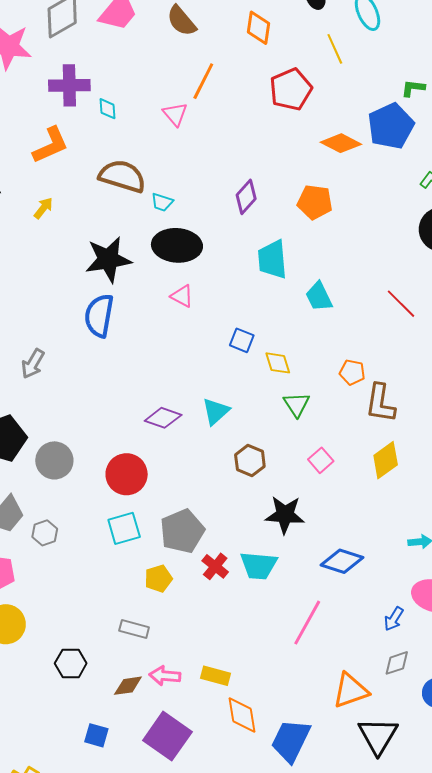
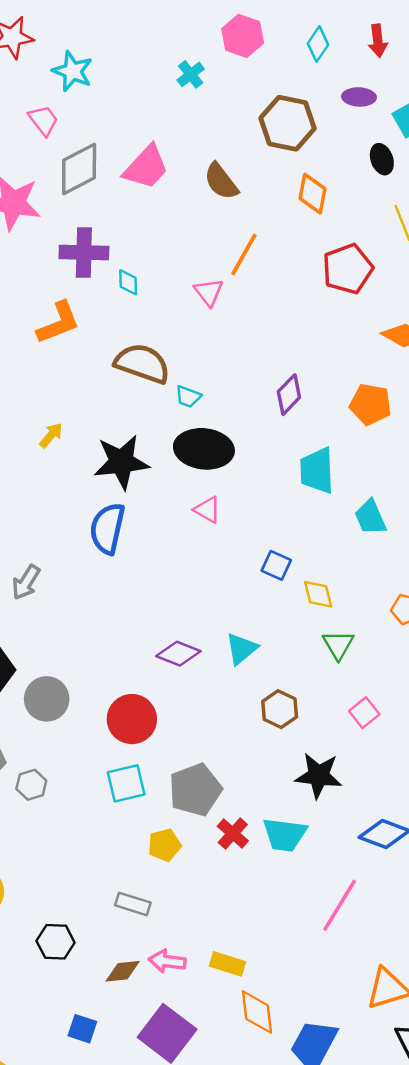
yellow arrow: (43, 208) -> (51, 435), moved

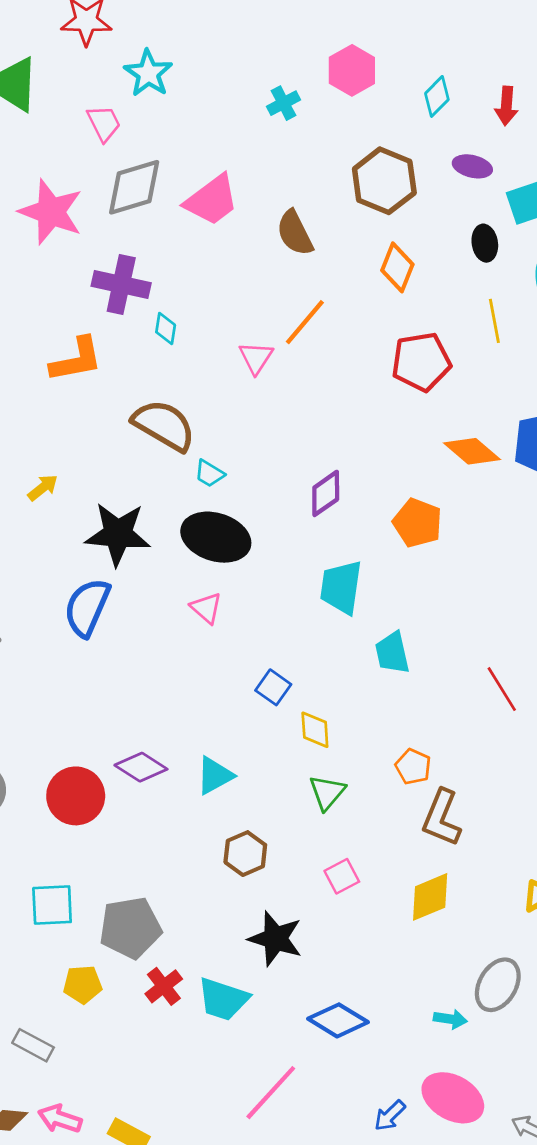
red circle: (132, 719) -> (76, 796), moved

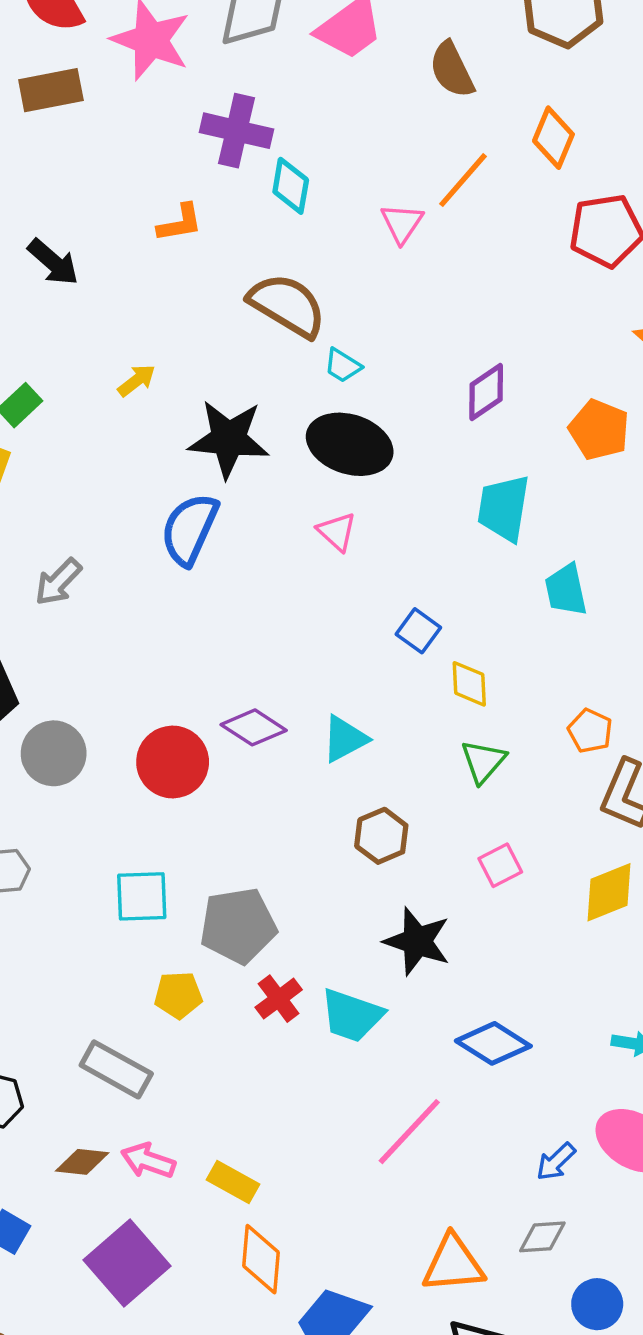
orange diamond: (397, 267) -> (553, 138), moved
cyan diamond: (166, 329) -> (291, 186), size x1.4
orange L-shape: (76, 360) -> (180, 223), size x0.7
gray rectangle: (33, 1045) -> (116, 1069), size x1.4

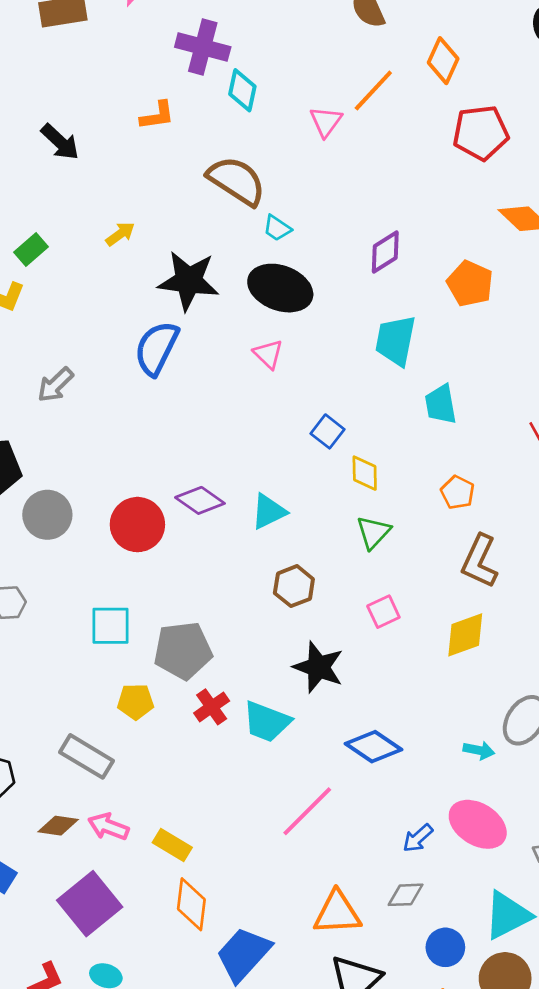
orange pentagon: (590, 731) -> (458, 492), moved

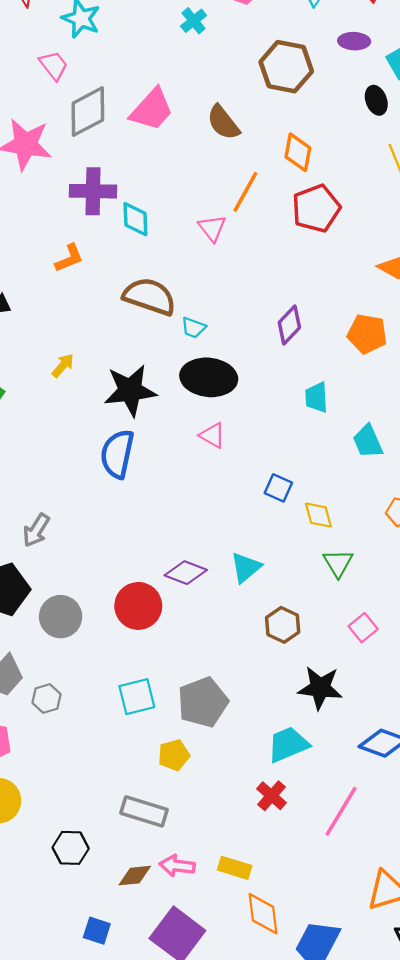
red pentagon: (481, 133) -> (316, 208), moved
cyan trapezoid: (396, 341) -> (317, 397), size x0.7
gray arrow: (55, 385) -> (36, 530), moved
red cross: (212, 707) -> (272, 796), moved
cyan trapezoid: (267, 722) -> (288, 744), turned 150

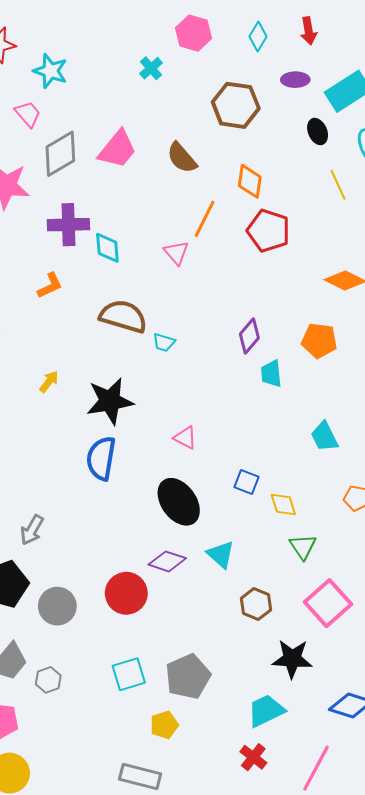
red pentagon: (316, 208) -> (268, 231), turned -30
black ellipse: (209, 377) -> (179, 502), moved, turned 51
cyan trapezoid: (317, 397) -> (271, 374), moved
cyan triangle: (246, 568) -> (221, 554), turned -36
pink square: (363, 628) -> (328, 603), size x1.8

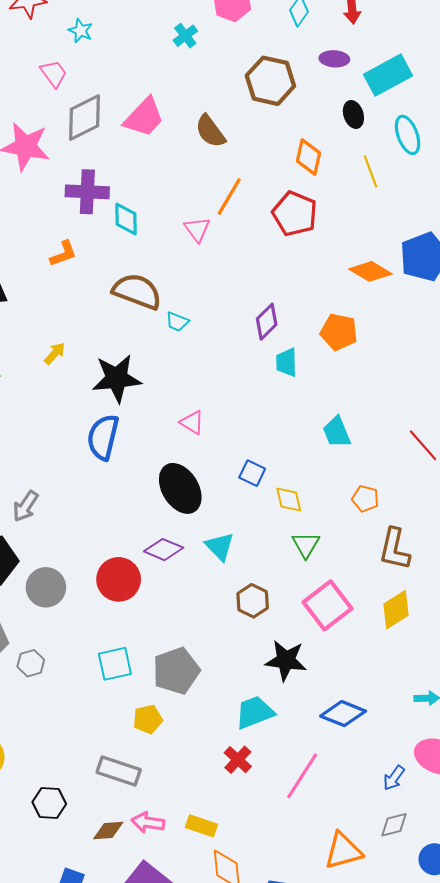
cyan star: (50, 71) -> (81, 31), size x0.7
orange diamond: (250, 181) -> (309, 157), moved

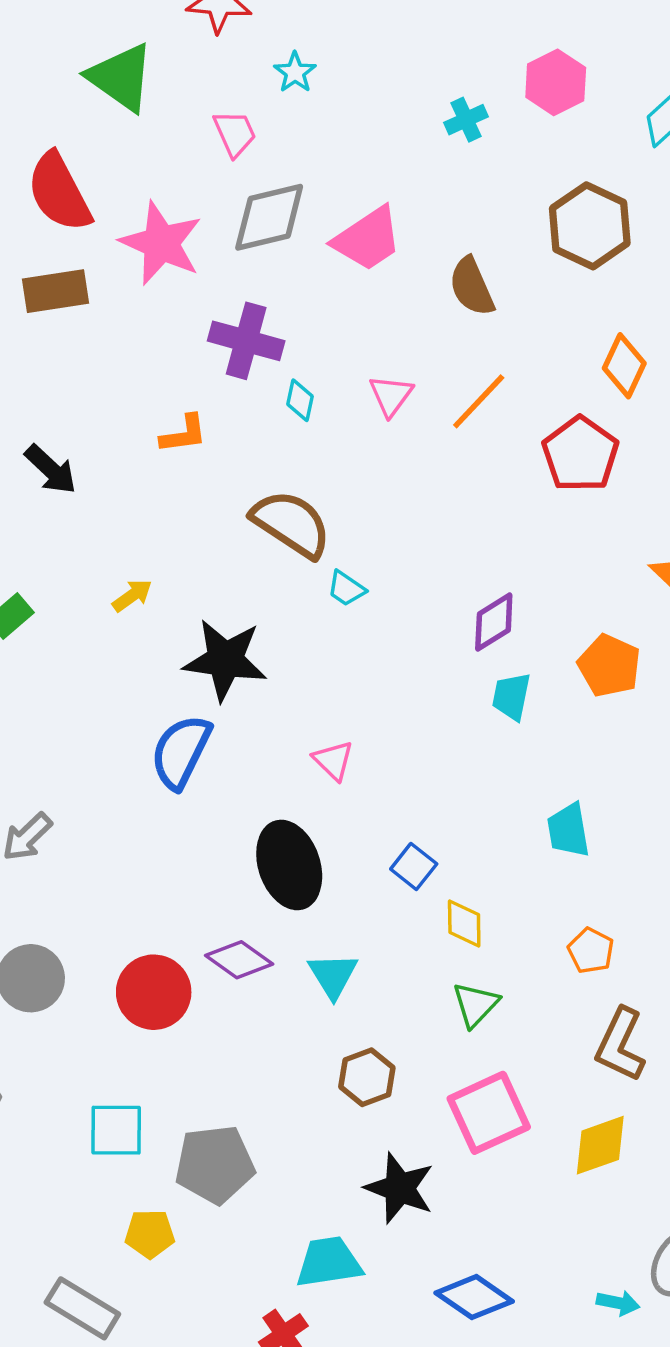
cyan diamond: (126, 219) -> (300, 400), size x0.7
pink triangle: (197, 229) -> (391, 396), moved

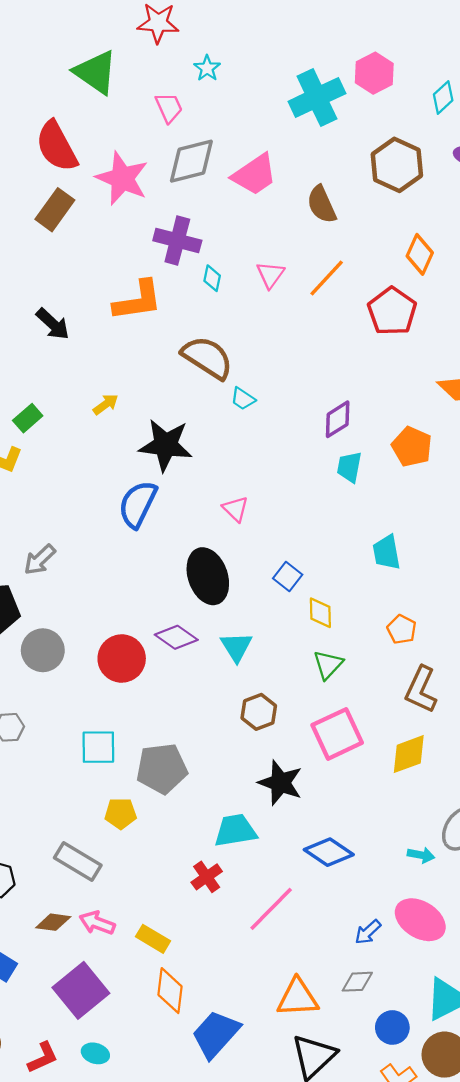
cyan cross: (466, 120) -> (317, 97), size x2.0
brown rectangle: (56, 291) -> (55, 210), turned -45
orange L-shape: (184, 434) -> (138, 301), size x1.6

